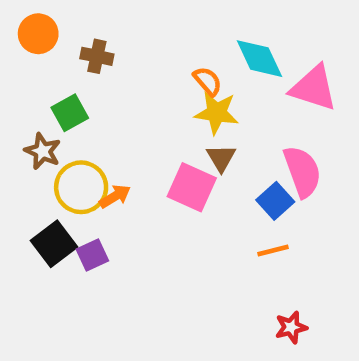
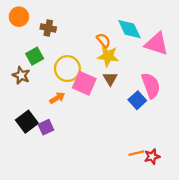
yellow circle: (81, 187) -> (67, 69), moved
pink square: (192, 187) -> (84, 83), moved
orange line: (273, 250) -> (136, 153), moved
red star: (291, 327) -> (152, 157), moved

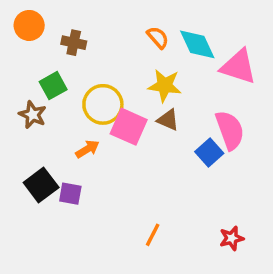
orange semicircle: (103, 40) -> (158, 37), moved
brown triangle: (110, 79) -> (168, 120), turned -35
purple square: (46, 127) -> (70, 194), turned 35
orange line: (136, 153) -> (153, 235), moved, turned -49

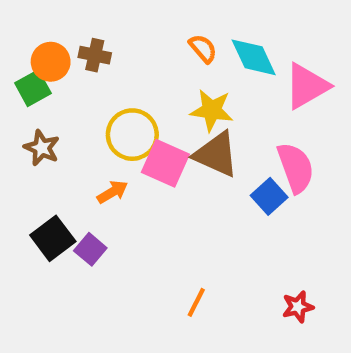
orange circle: (29, 25) -> (51, 62), moved
pink triangle: (238, 67) -> (307, 86), turned -48
green square: (53, 86) -> (33, 88), moved
brown triangle: (168, 120) -> (216, 154), size x1.6
purple square: (70, 194) -> (90, 249), turned 30

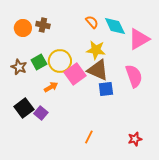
green square: (33, 88) -> (39, 62), moved
pink square: (165, 163) -> (75, 74), turned 30
blue square: (269, 196) -> (106, 89), moved, turned 35

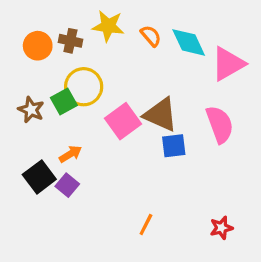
yellow star: (96, 50) -> (108, 26), moved
yellow circle: (60, 61) -> (84, 87), moved
orange arrow: (51, 87) -> (70, 154), moved

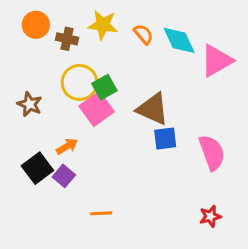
orange circle: (38, 46) -> (36, 25), moved
green square: (64, 101) -> (104, 87), moved
pink square: (123, 121) -> (97, 109), moved
pink semicircle: (220, 124) -> (212, 153), moved
orange line: (146, 224) -> (101, 213), moved, turned 60

